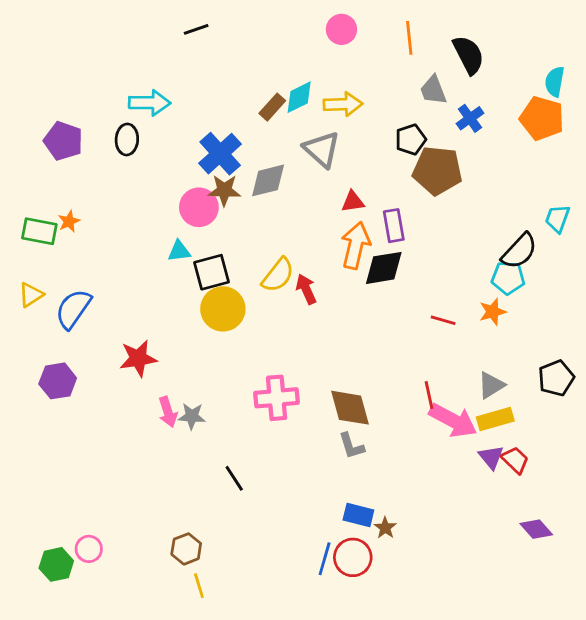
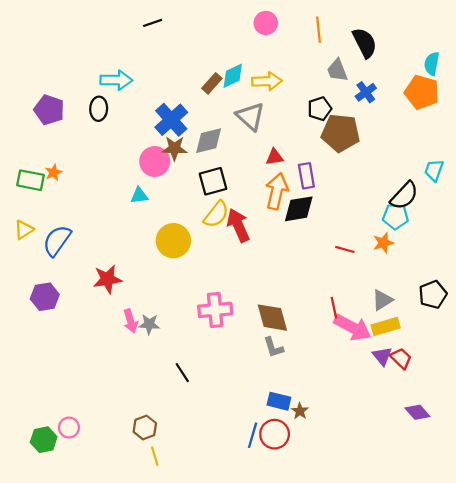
black square: (212, 272) -> (213, 181), moved
red arrow: (306, 289) -> (238, 225), size x1.4

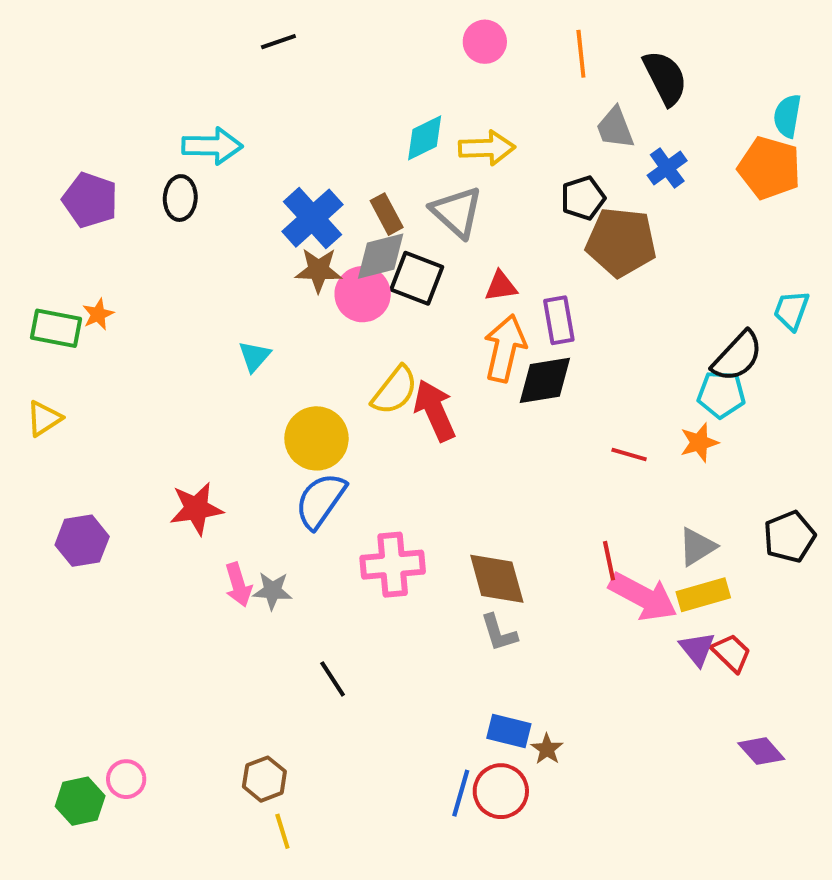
brown rectangle: (212, 83) -> (387, 214), moved, turned -70
pink circle: (155, 161) -> (363, 294), moved
black square: (213, 181) -> (417, 278), moved, turned 36
cyan triangle: (139, 196) -> (254, 356), turned -42
blue semicircle: (57, 241) -> (321, 501), moved

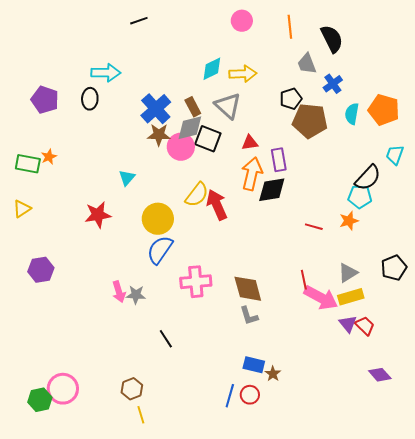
cyan semicircle: (787, 116) -> (352, 114), moved
orange pentagon: (769, 168) -> (384, 110), moved
red star: (196, 509) -> (98, 215), moved
pink circle: (126, 779) -> (63, 389), size x1.6
red circle: (501, 791) -> (250, 395), size x0.7

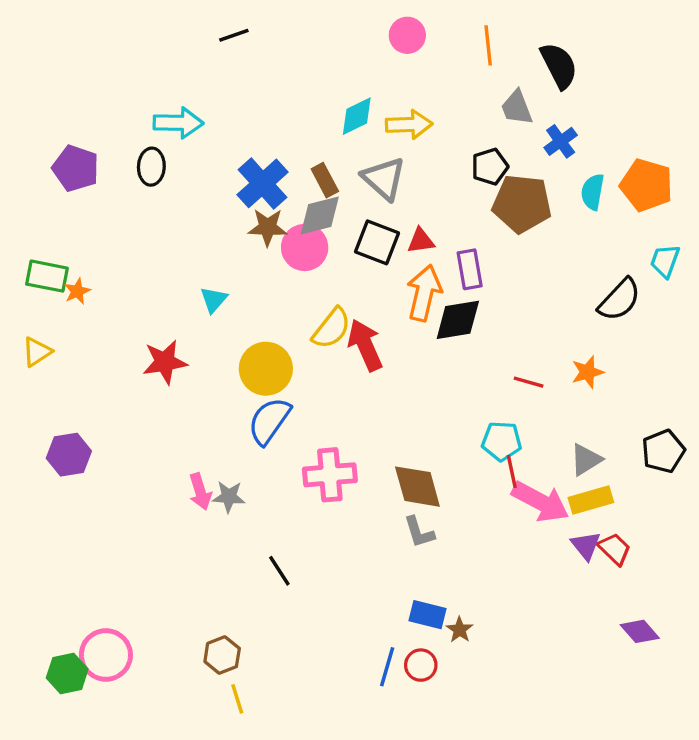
black square: (208, 139) -> (377, 242), moved
orange star: (49, 157) -> (77, 291), moved
cyan pentagon: (360, 197) -> (502, 441), moved

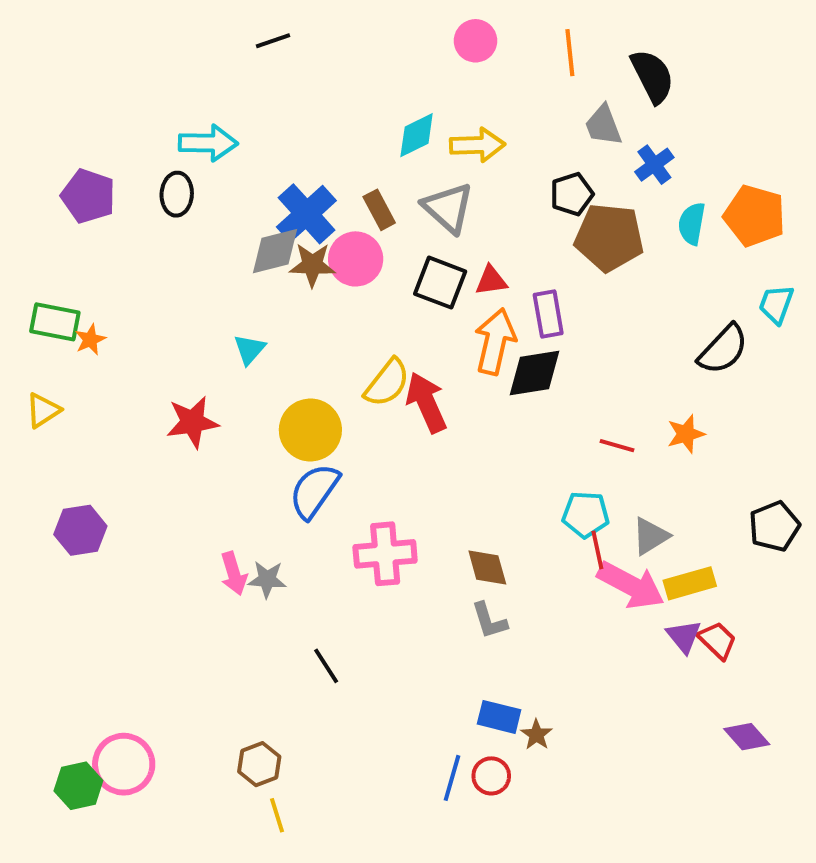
gray diamond: (320, 215) -> (275, 251), moved
pink circle: (305, 247) -> (356, 259), moved
gray triangle: (586, 460) -> (650, 536), moved
brown diamond: (417, 487) -> (487, 568), size x0.7

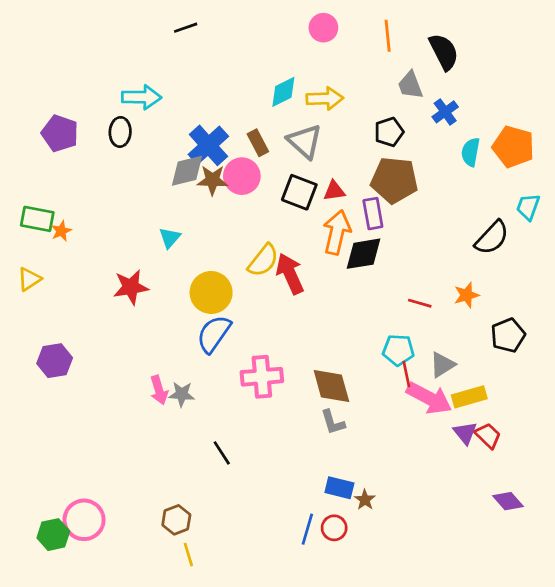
brown pentagon: (609, 237) -> (394, 180), moved
black pentagon: (774, 526) -> (508, 335), moved
brown diamond: (487, 568) -> (331, 386), size x1.4

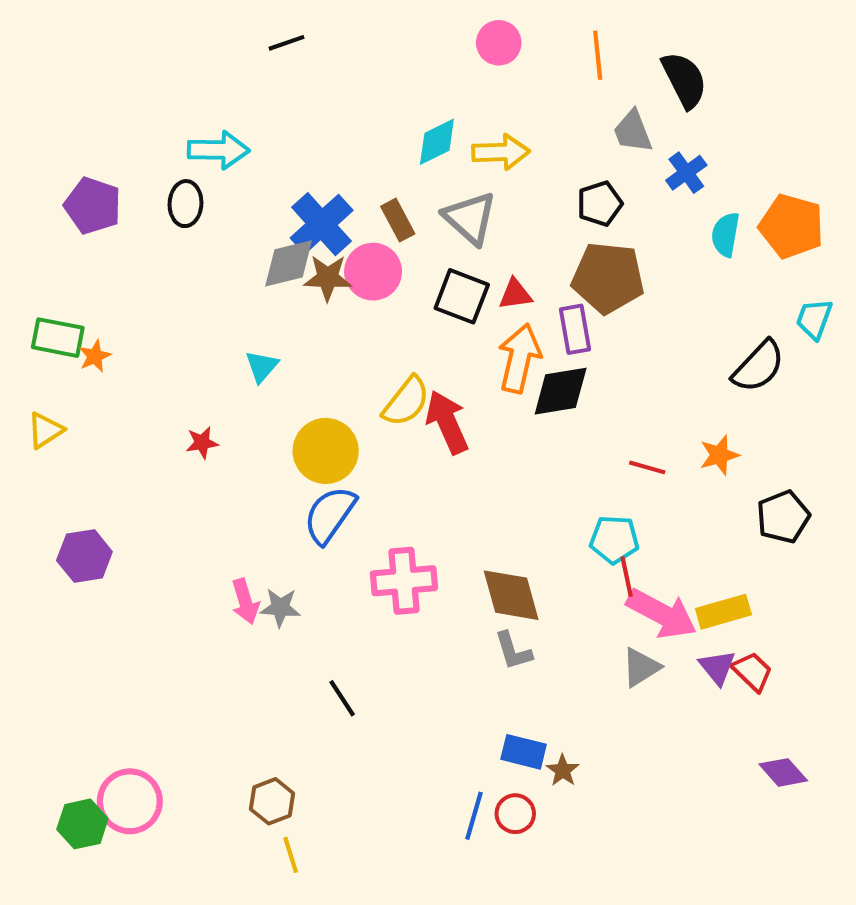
red star: (131, 287) -> (202, 443), size x0.6
gray triangle: (442, 365) -> (641, 667), moved

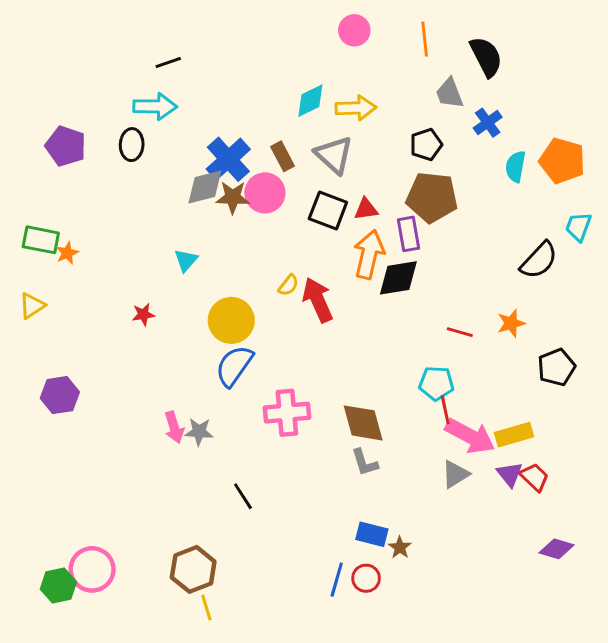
black line: (286, 43) -> (168, 63), moved
yellow semicircle: (406, 401) -> (288, 285), size x0.6
purple diamond: (783, 772) -> (556, 549), turned -32
brown hexagon: (272, 801) -> (193, 569), size x1.4

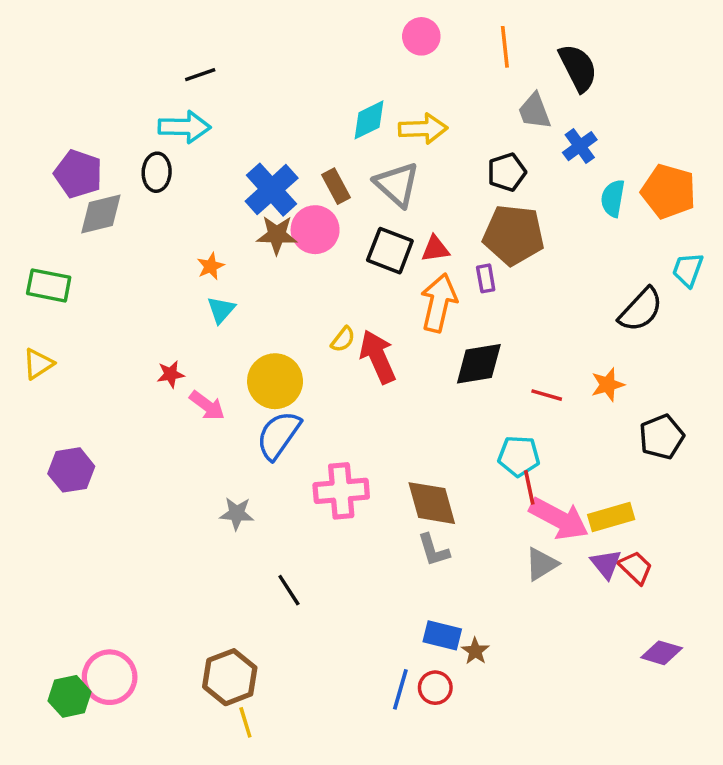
gray diamond: (205, 187) -> (101, 214), moved
purple rectangle: (409, 234) -> (486, 278), size x0.7
orange star: (67, 253) -> (211, 266), moved
black diamond: (398, 278) -> (479, 364), moved
pink arrow: (174, 427) -> (207, 406), moved, turned -36

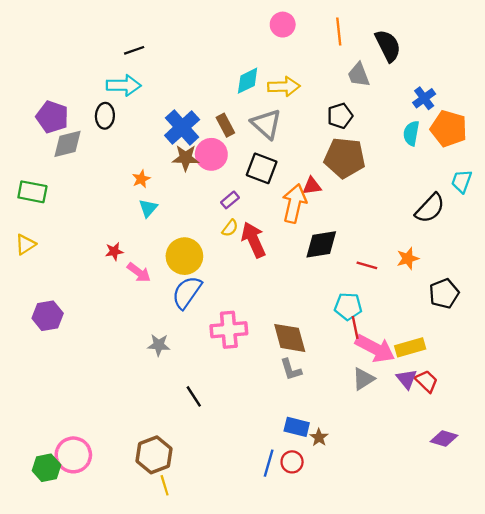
blue cross: (580, 146) -> (424, 98), moved
red triangle: (435, 249) -> (312, 186), moved
purple rectangle: (486, 278) -> (230, 200), moved, turned 60

